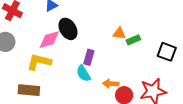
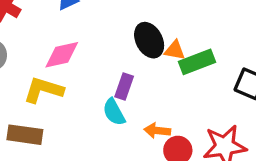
black ellipse: (68, 29) -> (149, 40), moved
green rectangle: (133, 40) -> (197, 62), size x1.5

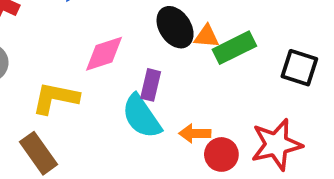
pink diamond: (62, 55) -> (104, 54), moved
cyan semicircle: (114, 112) -> (142, 116), size x1.4
brown rectangle: (25, 135) -> (39, 153), turned 52

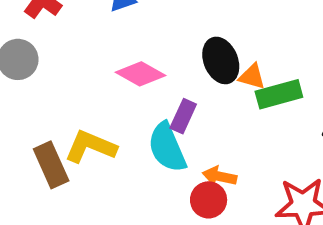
pink diamond: (104, 54) -> (140, 74), turned 36
yellow L-shape: (55, 98) -> (90, 147), moved
red circle: (221, 154) -> (209, 200), moved

